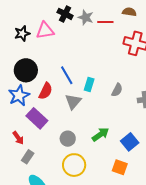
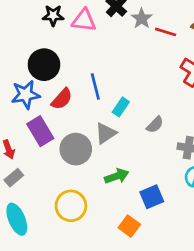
gray triangle: (73, 102) -> (106, 133), moved
gray circle: (68, 139) -> (76, 149), moved, size x1.5

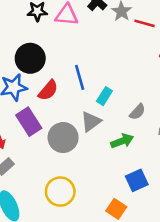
green arrow: (117, 176) -> (122, 141), moved

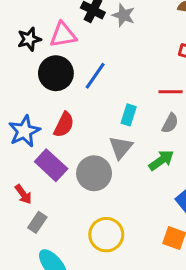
red line: (145, 23) -> (171, 92), moved
black circle: (30, 58) -> (56, 73), moved
blue line: (80, 77) -> (95, 76), moved, turned 65

